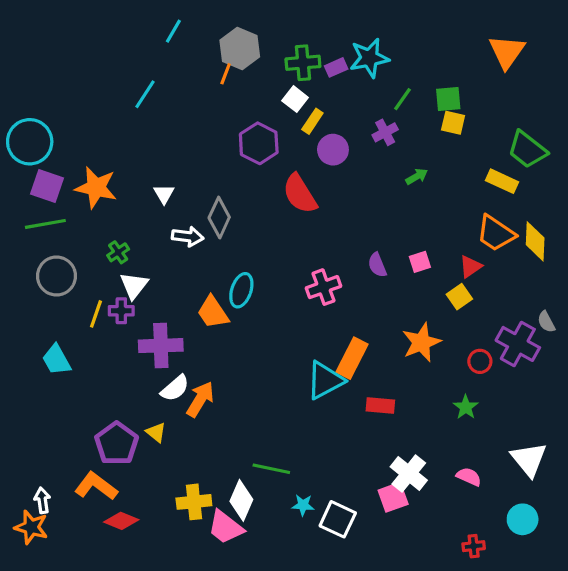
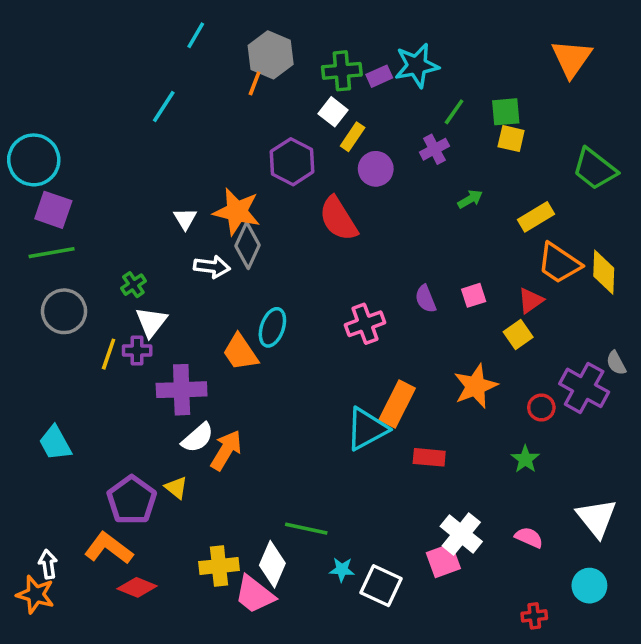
yellow rectangle: (502, 181) -> (536, 217), moved, turned -56
orange star: (96, 188) -> (237, 212), moved
cyan trapezoid: (57, 360) -> (55, 443), moved

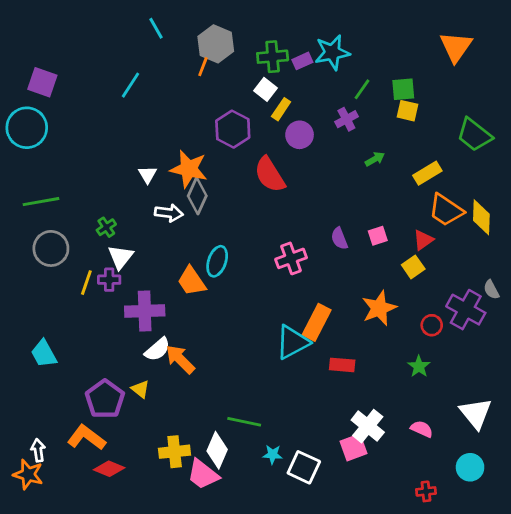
cyan line: (196, 35) -> (156, 28), turned -60
purple square: (53, 210) -> (42, 82), moved
orange arrow: (226, 450) -> (180, 359), turned -76

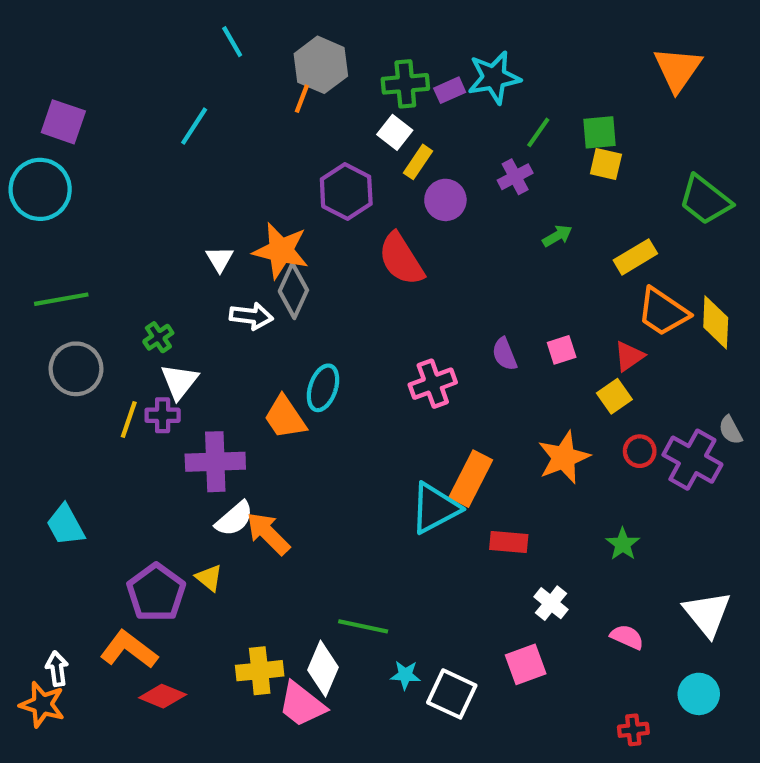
red circle: (432, 325) -> (640, 451), moved
white cross: (368, 426) -> (551, 603), moved, size x0.7

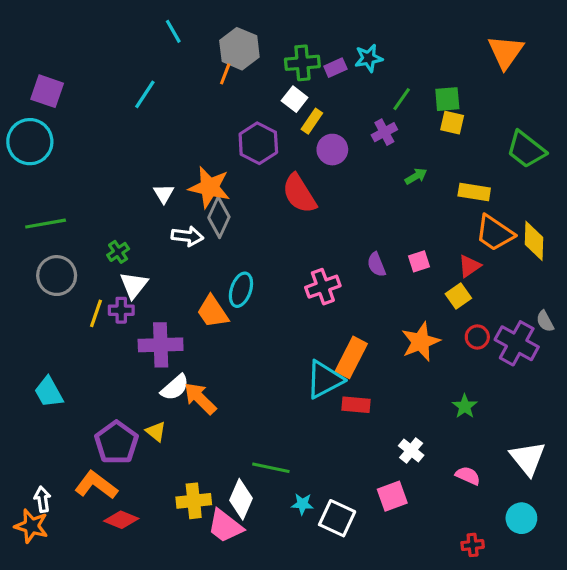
cyan star: (494, 78) -> (369, 58), size x0.7
yellow rectangle: (635, 257) -> (474, 192), turned 40
red rectangle: (509, 542) -> (356, 405), moved

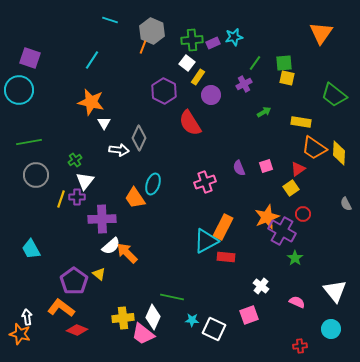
cyan line: (173, 31) -> (110, 20), turned -42
orange star: (209, 187) -> (91, 102), moved
purple cross: (517, 343) -> (282, 231), moved

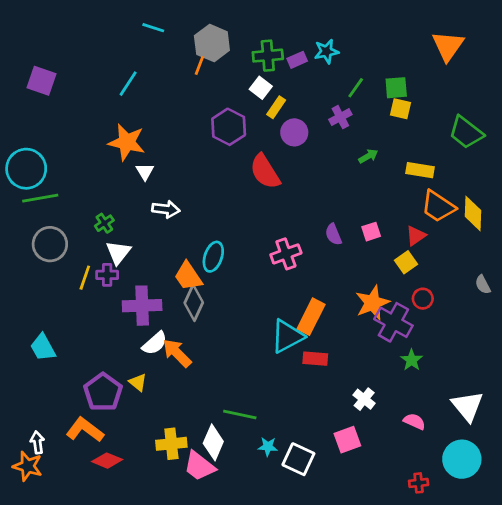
cyan circle: (19, 90) -> (26, 169), moved
gray diamond: (139, 138) -> (194, 303), moved
cyan circle: (331, 329) -> (462, 459), size x1.4

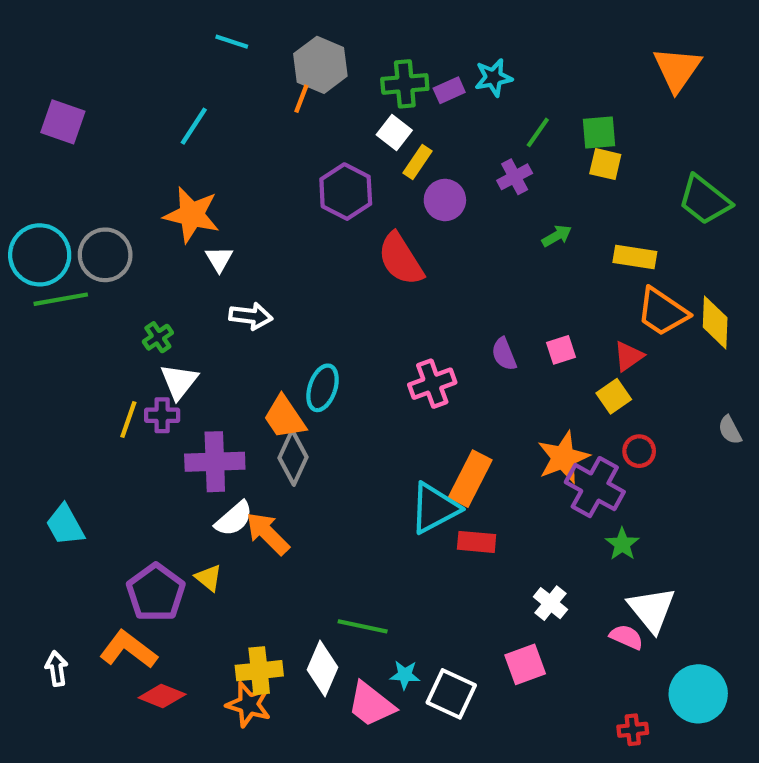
gray circle: (50, 244) -> (105, 255), moved
white triangle: (467, 406) -> (652, 609), moved
orange star: (28, 466) -> (249, 704), moved
pink trapezoid: (199, 466) -> (371, 704), moved

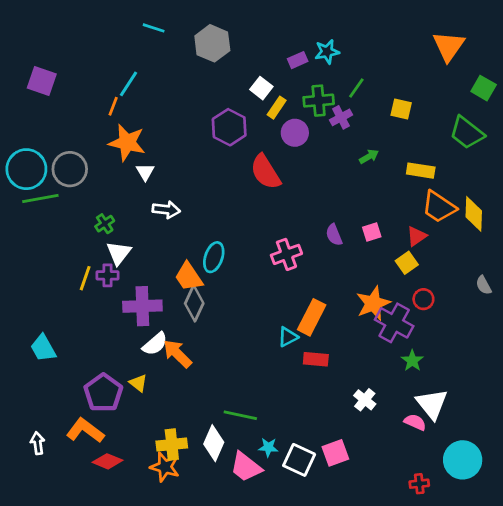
green cross: (405, 84) -> (319, 101), moved
orange line: (301, 99) -> (113, 106), moved
green square: (599, 132) -> (484, 88), moved, turned 35
cyan triangle: (434, 508) -> (288, 337), size x0.6
pink square: (525, 664) -> (335, 453), moved

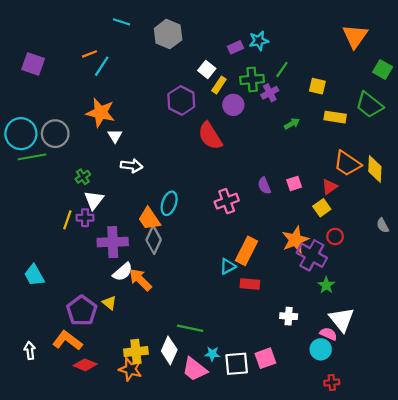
orange line: (113, 106) -> (89, 54), moved, turned 48
yellow rectangle: (421, 171) -> (335, 117), moved
white cross: (365, 400) -> (289, 316), turned -35
white square: (299, 460) -> (237, 364), turned -30
cyan circle: (463, 460) -> (321, 349), moved, size x0.7

